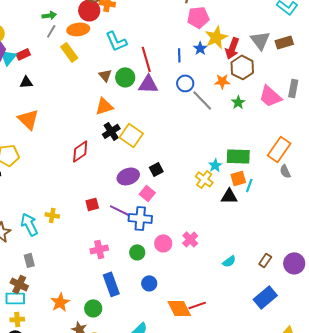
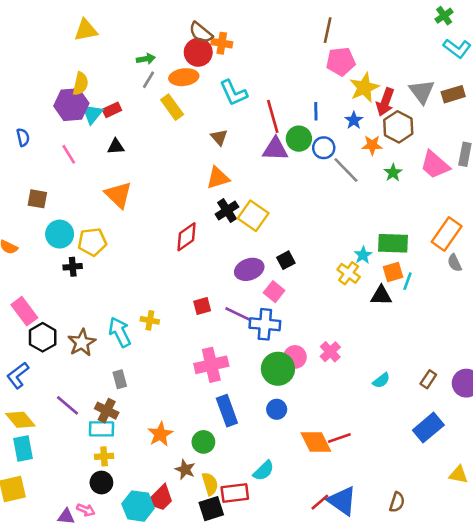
blue star: (200, 48) -> (354, 120), moved
green circle: (125, 77) -> (299, 139), moved
pink cross: (99, 249) -> (211, 365), size x1.4
green circle: (137, 252) -> (278, 369), moved, size x1.6

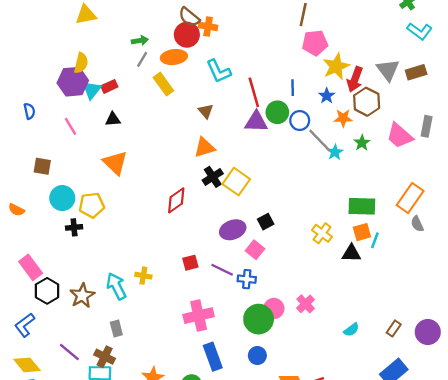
cyan star: (363, 255) -> (335, 152), moved
blue cross: (265, 324) -> (247, 279), size x0.7

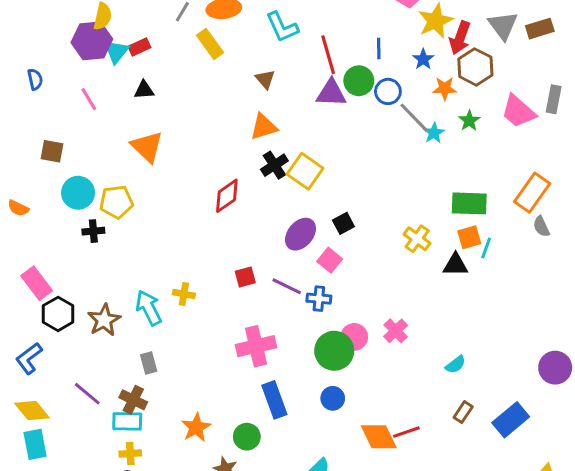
purple ellipse: (233, 230) -> (300, 234), turned -30
brown rectangle: (394, 328) -> (463, 412), moved

